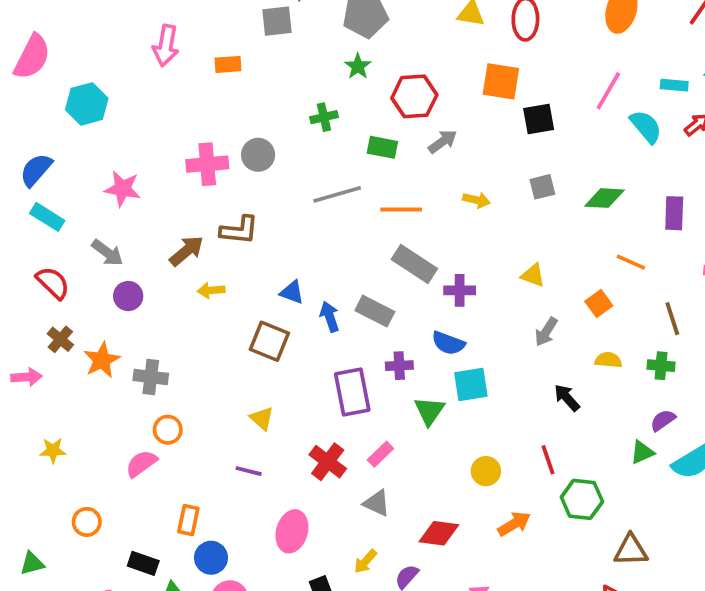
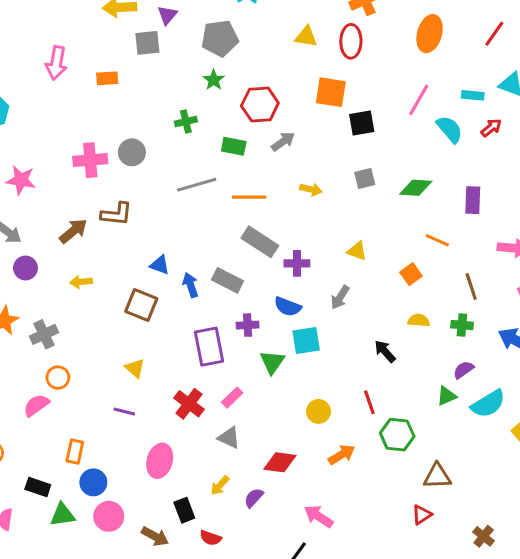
yellow arrow: (211, 290) -> (81, 282), moved
gray arrow: (546, 332) -> (340, 297), moved
gray cross: (151, 377) -> (44, 334), turned -32

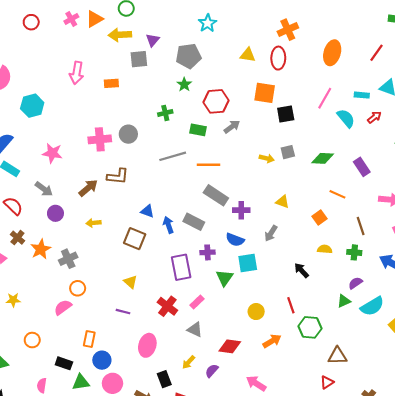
yellow arrow: (311, 189) -> (267, 158), moved
purple rectangle: (473, 200) -> (362, 167), turned -36

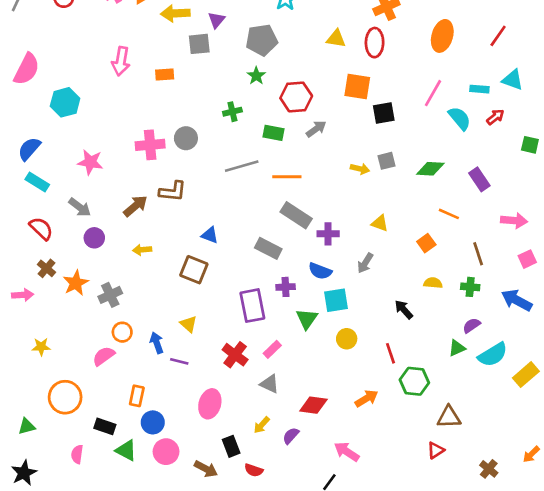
blue arrow: (168, 225) -> (157, 343), moved
yellow circle: (256, 312) -> (347, 339), moved
orange circle: (32, 340) -> (65, 397), size x1.6
green triangle: (81, 382) -> (126, 450), turned 36

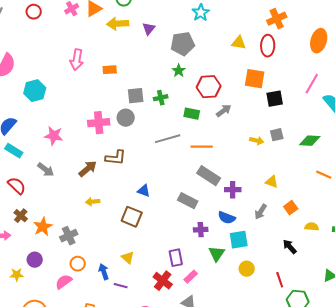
gray square: (199, 44) -> (136, 96), moved
purple circle: (94, 238) -> (35, 260), moved
orange square: (426, 243) -> (291, 208), moved
purple rectangle: (252, 306) -> (176, 258), moved, size x0.7

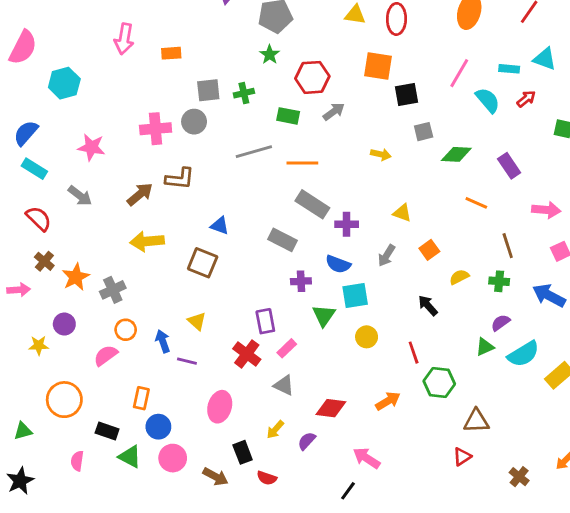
gray square: (277, 135) -> (424, 132), moved
yellow arrow: (93, 202) -> (147, 241), size x1.6
yellow semicircle: (312, 227) -> (459, 277), turned -32

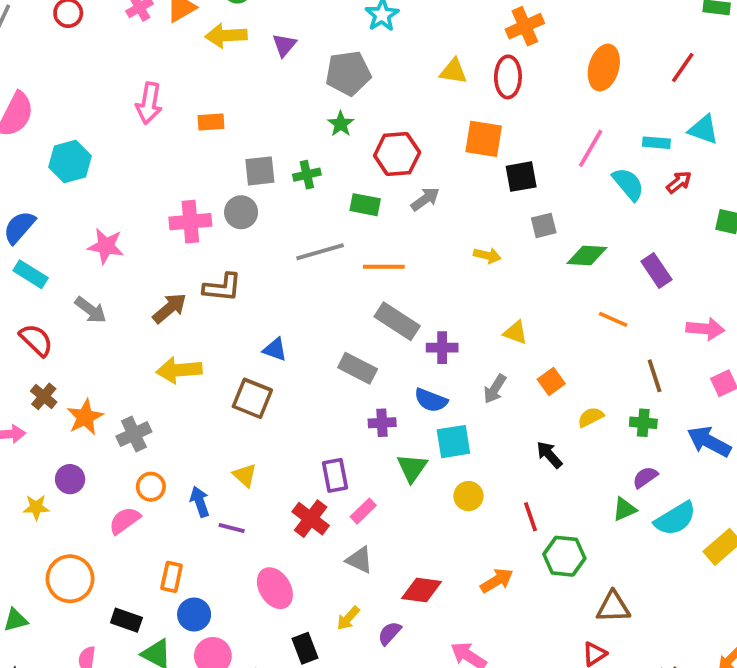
pink ellipse: (220, 407) -> (275, 588), turned -48

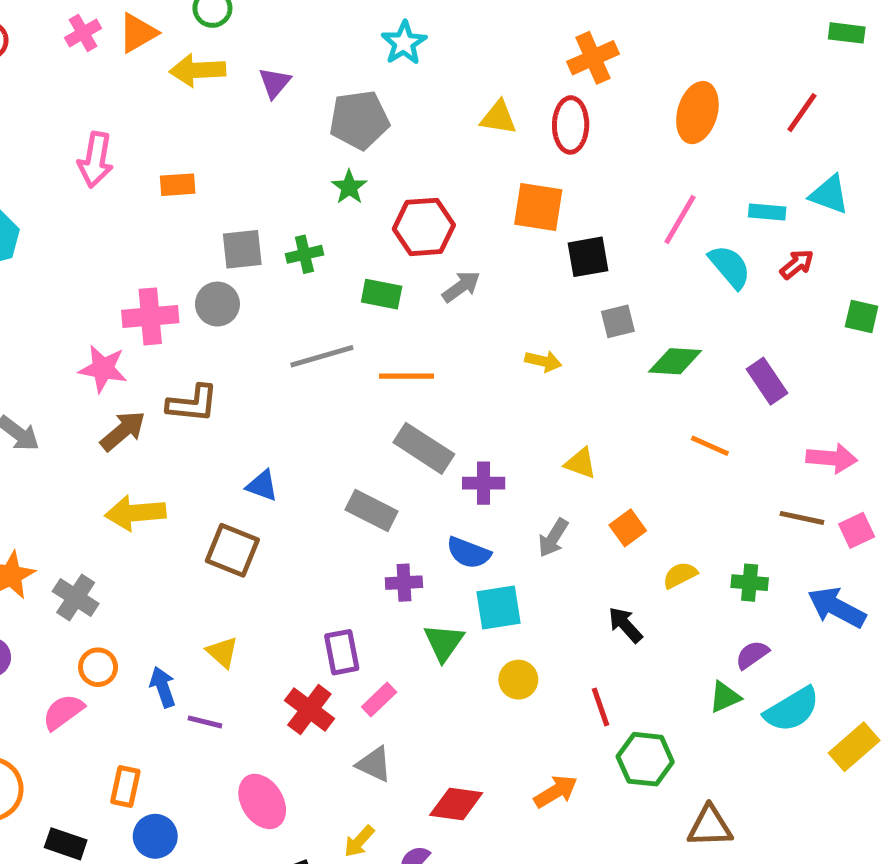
pink star: (106, 246) -> (103, 369), moved
brown line: (655, 376) -> (802, 518), moved, turned -60
gray cross: (134, 434) -> (76, 598), turned -32

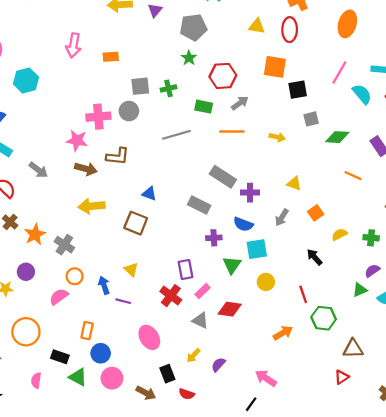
orange line: (406, 376) -> (232, 131), moved
brown arrow: (123, 431) -> (86, 169), turned 55
red diamond: (456, 804) -> (230, 309), moved

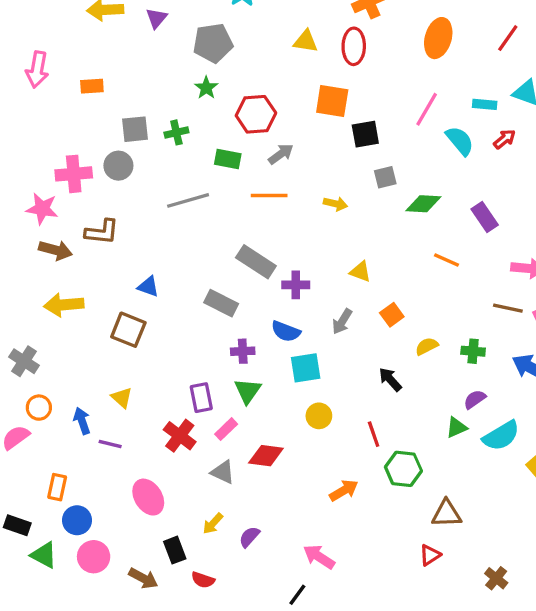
green triangle: (232, 265) -> (248, 391), moved

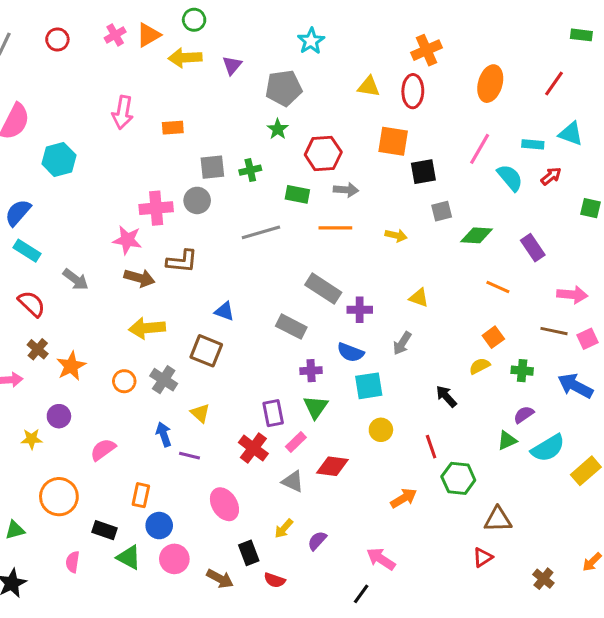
gray arrow: (281, 154) -> (346, 190), turned 40
orange square: (392, 315) -> (493, 337), moved
gray cross: (24, 361) -> (164, 380), moved
orange circle: (39, 408) -> (124, 381), moved

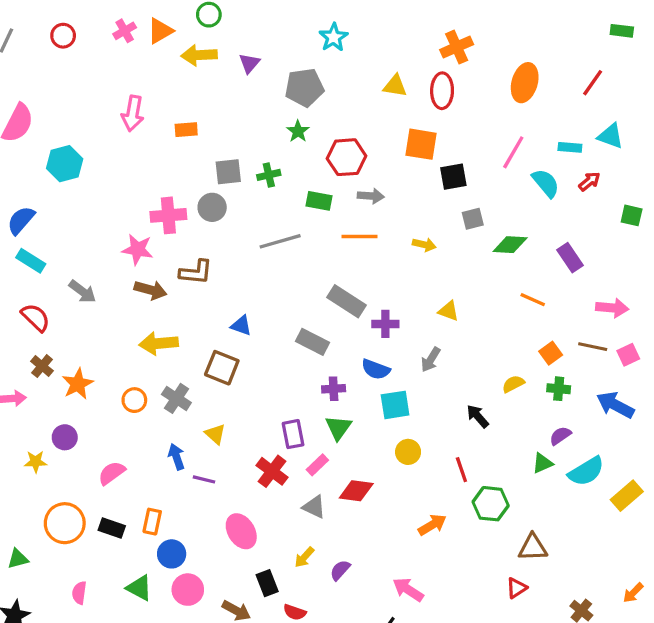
orange square: (493, 337) -> (551, 353), moved
black rectangle: (104, 530) -> (112, 528), moved

